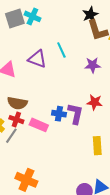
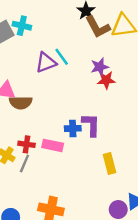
purple triangle: (37, 59) -> (46, 62), moved, turned -30
red star: (95, 102) -> (106, 80), moved
brown semicircle: (17, 103) -> (21, 103), moved
yellow rectangle: (97, 146) -> (109, 163), moved

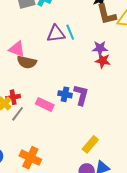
red cross: (27, 144) -> (13, 97), moved, turned -32
yellow rectangle: (109, 163) -> (90, 144), moved, turned 42

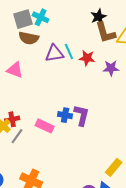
purple star: (100, 48) -> (111, 68), moved
red star: (103, 61) -> (87, 58), moved
brown semicircle: (27, 62) -> (29, 38), moved
yellow rectangle: (90, 144) -> (114, 167), moved

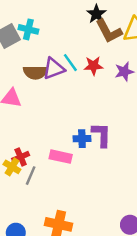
brown semicircle: (29, 38) -> (35, 72), moved

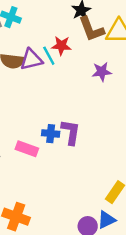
red star: (93, 66) -> (61, 46), moved

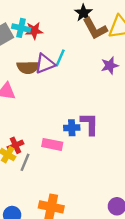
red star: (61, 46) -> (34, 31), moved
cyan line: (49, 56) -> (60, 58), turned 60

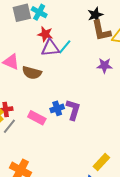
red star: (34, 31) -> (45, 34), moved
brown semicircle: (28, 67) -> (32, 73), moved
blue cross: (72, 128) -> (57, 108), turned -32

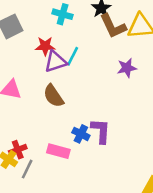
cyan cross: (39, 12) -> (63, 14), moved
brown semicircle: (32, 73) -> (53, 96), moved, turned 54
blue cross: (57, 108) -> (81, 134), turned -32

